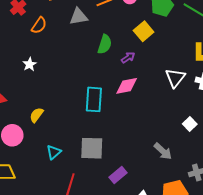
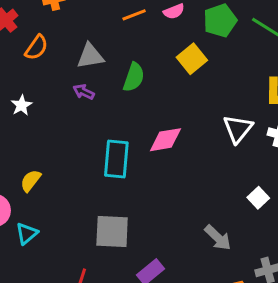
gray triangle: (79, 17) -> (90, 56), moved
purple arrow: (128, 57) -> (84, 92), moved, turned -120
cyan triangle: (54, 152) -> (27, 233), moved

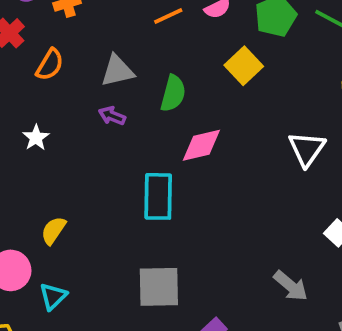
pink diamond: (165, 140) -> (201, 145), moved

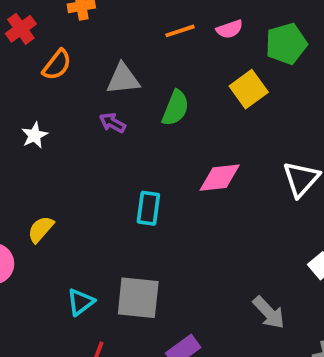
pink diamond: (201, 145) -> (220, 178), moved
cyan rectangle: (158, 196) -> (148, 208), size x0.7
cyan triangle: (53, 296) -> (81, 302), moved

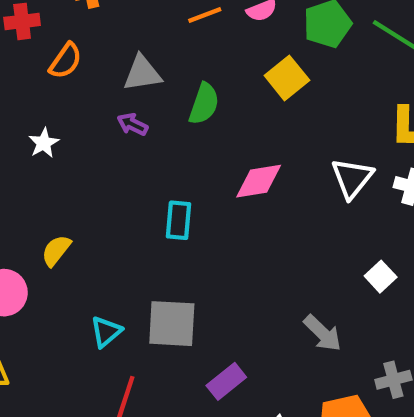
red cross: (21, 29) -> (22, 21), turned 32

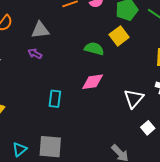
yellow square: (287, 78) -> (119, 36), moved
green semicircle: (204, 104) -> (94, 49), moved, turned -96
white triangle: (352, 178) -> (134, 99), moved

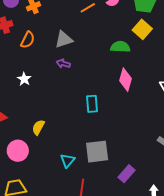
pink diamond: (93, 82) -> (125, 80), turned -55

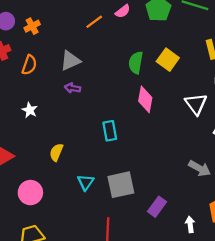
yellow square: (142, 29) -> (168, 60), moved
green semicircle: (120, 47) -> (136, 63), turned -78
yellow semicircle: (38, 127) -> (56, 152), moved
cyan triangle: (68, 160) -> (86, 182), moved

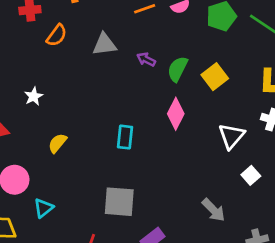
purple arrow: (73, 88) -> (146, 59), moved
white star: (30, 110) -> (34, 96), moved
cyan triangle: (86, 182) -> (43, 208), moved

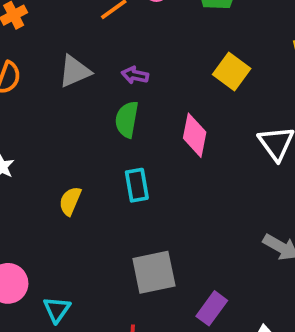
green semicircle: (178, 69) -> (127, 119), moved
yellow semicircle: (57, 143) -> (70, 201), moved

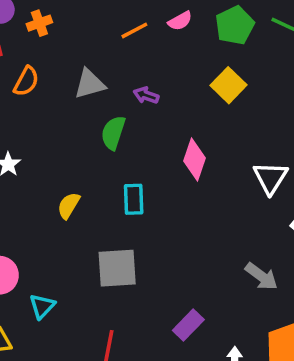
yellow square: (232, 72) -> (229, 85), moved
green semicircle: (127, 119) -> (113, 133), moved
gray square: (154, 272) -> (117, 268), moved

